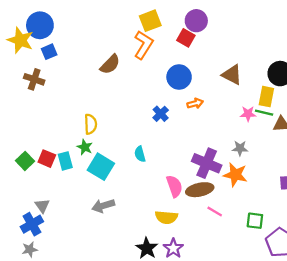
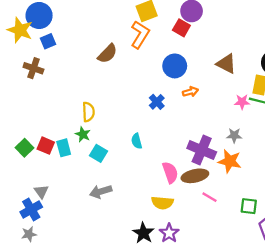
cyan square: (101, 167) -> (98, 153), size x0.7

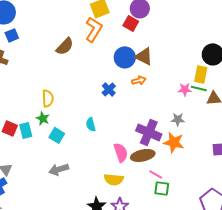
brown triangle: (226, 64) -> (144, 56), moved
green square: (249, 206) -> (162, 188), moved

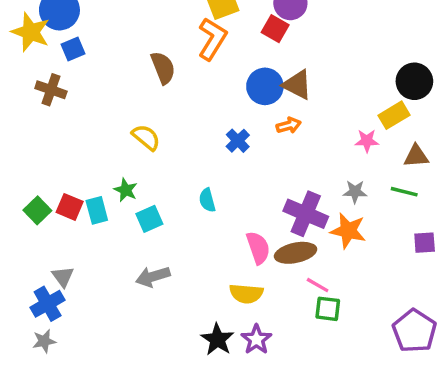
brown semicircle: (65, 46) -> (163, 68), turned -66
yellow rectangle: (201, 74) -> (394, 115), turned 48
green line: (199, 88) -> (404, 192), moved
yellow semicircle: (48, 98) -> (146, 137), moved, turned -48
cyan square: (57, 135) -> (149, 219), turned 35

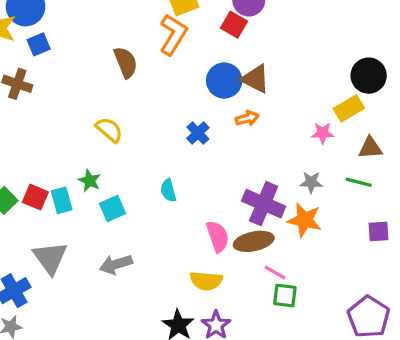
gray triangle: (63, 277) -> (50, 258), moved, size x1.6

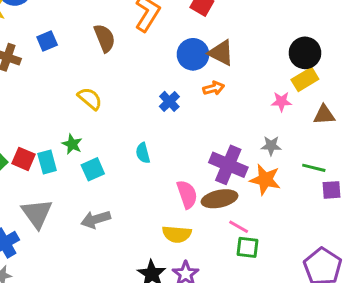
blue square: (39, 44) -> (47, 41), moved
black circle: (369, 76) -> (305, 53), moved
green line: (359, 182) -> (314, 168), moved

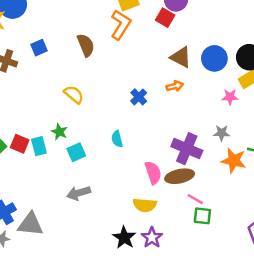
blue circle: (193, 54) -> (214, 58), moved
orange star: (265, 180) -> (234, 161), moved
gray triangle: (37, 213) -> (31, 224), moved, turned -48

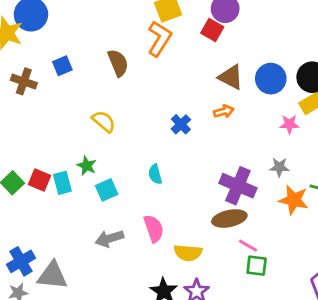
pink semicircle: (153, 173) -> (154, 228), moved

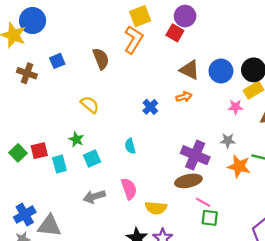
red square: (40, 180) -> (39, 151), turned -36
cyan rectangle: (62, 183) -> (59, 164), moved

